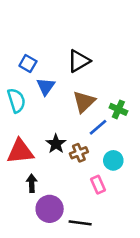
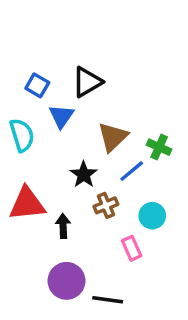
black triangle: (79, 61) -> (87, 82), moved
black star: (56, 144) -> (84, 175), moved
black arrow: (32, 183) -> (63, 226), moved

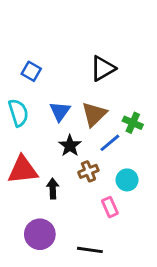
black triangle: (87, 82) -> (103, 68), moved
blue triangle: (61, 116) -> (60, 111), moved
purple circle: (66, 281) -> (40, 234), moved

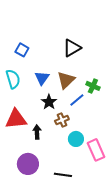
cyan circle: (127, 180) -> (76, 139), moved
pink rectangle: (110, 207) -> (96, 150), moved, size x1.5

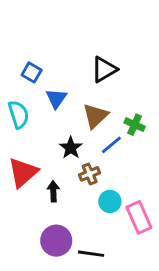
blue triangle: (42, 78) -> (56, 98), moved
red triangle: (16, 119) -> (23, 172), turned -35
purple circle: (28, 164) -> (56, 241), moved

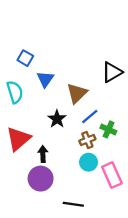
black triangle: (104, 69) -> (112, 72), moved
green cross: (135, 125) -> (108, 129), moved
brown cross: (90, 174) -> (87, 140), moved
purple circle: (56, 241) -> (41, 179), moved

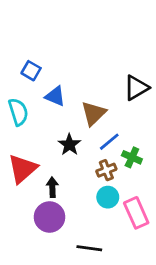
blue triangle: (45, 79) -> (55, 96), turned -42

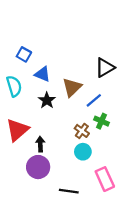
blue line: (109, 142) -> (94, 100), moved
black star: (69, 145) -> (47, 100), moved
brown cross: (106, 170) -> (82, 131), turned -32
pink rectangle: (136, 213) -> (105, 179), moved

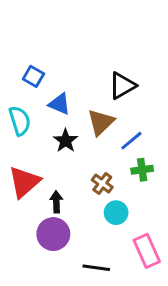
black triangle: (105, 68) -> (122, 86), moved
green cross: (101, 121) -> (142, 170), turned -32
brown cross: (82, 131) -> (102, 184), moved

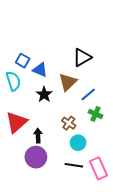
blue square: (33, 76) -> (23, 61), moved
green cross: (142, 170) -> (95, 114), turned 32
black line: (96, 268) -> (74, 165), moved

